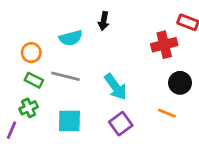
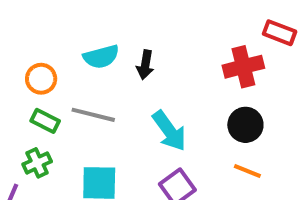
black arrow: (104, 21) -> (145, 65), moved
black circle: (180, 83) -> (245, 125), moved

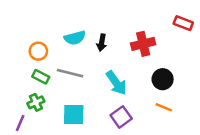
red cross: (243, 67) -> (143, 44), moved

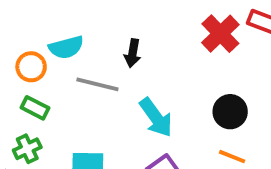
cyan semicircle: (75, 38) -> (66, 47), moved
red cross: (143, 44) -> (220, 34), moved, turned -30
gray line: (70, 73) -> (97, 84), moved

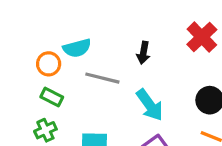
black arrow: (133, 53) -> (143, 53), moved

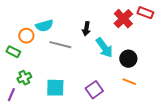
green rectangle: (52, 97) -> (13, 52), moved
cyan arrow: (150, 105) -> (104, 48), moved

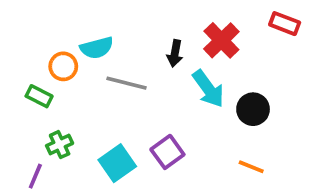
red cross: (123, 19) -> (221, 40), moved
orange line: (129, 82) -> (251, 167), moved
cyan square: (55, 88) -> (117, 163), turned -36
purple square: (94, 90) -> (167, 152), moved

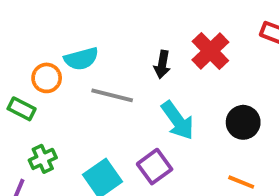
cyan arrow: (208, 89) -> (178, 120), moved

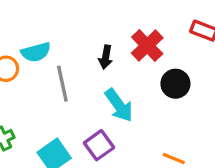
gray line: (112, 95) -> (62, 84), turned 64
black circle: (243, 122) -> (175, 84), moved

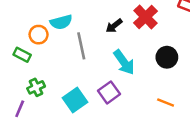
black arrow: (106, 57) -> (114, 26), turned 42
black circle: (175, 84) -> (167, 57), moved

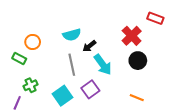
red cross: (145, 17) -> (132, 36), moved
cyan semicircle: (61, 22) -> (72, 35), moved
black arrow: (114, 26) -> (89, 46), moved
gray line: (81, 46) -> (72, 65), moved

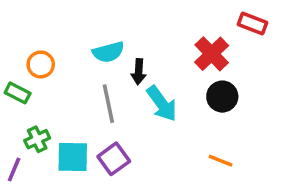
black arrow: (89, 46) -> (139, 72), turned -48
purple square: (90, 89) -> (114, 159), moved
cyan square: (63, 96) -> (73, 157), moved, turned 36

